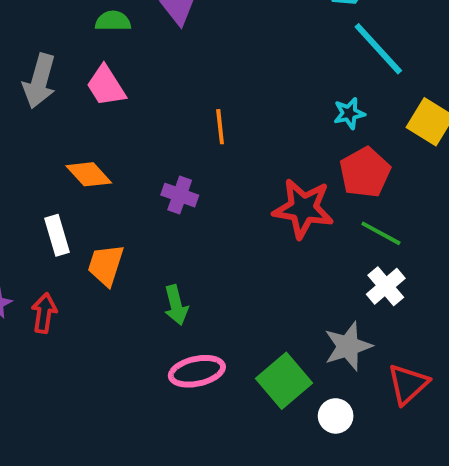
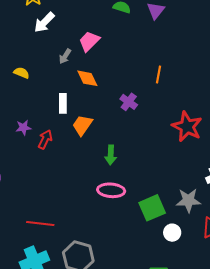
gray arrow: (39, 81) -> (65, 56), moved, size x0.6
pink trapezoid: (106, 86) -> (89, 41), moved, turned 60

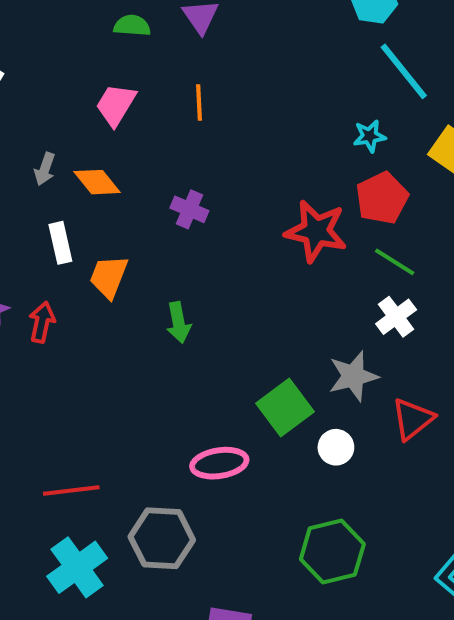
pink trapezoid: (89, 41) -> (116, 105), moved
gray arrow: (65, 56) -> (45, 169), moved
orange line: (158, 74) -> (199, 102), moved
pink ellipse: (111, 190) -> (219, 463), moved

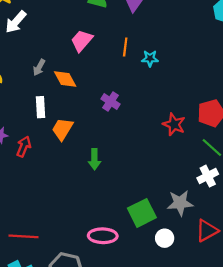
cyan star: (370, 136) -> (150, 58), moved
red star: (316, 231) -> (174, 124), size x0.7

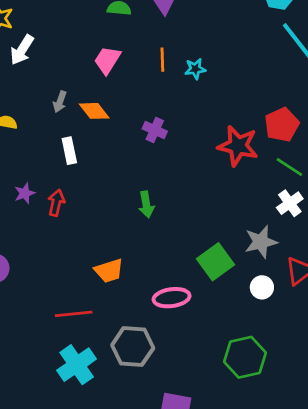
red star: (174, 124) -> (238, 146), size x1.4
orange trapezoid: (62, 129) -> (109, 271), moved, turned -130
white circle: (165, 238) -> (262, 287), moved

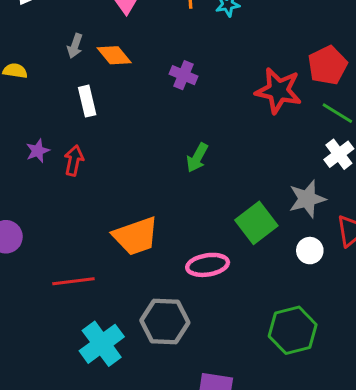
green arrow: (146, 205) -> (197, 158), moved, turned 40
orange trapezoid: (109, 271) -> (136, 236), size x1.4
red line: (74, 314) -> (73, 281), moved

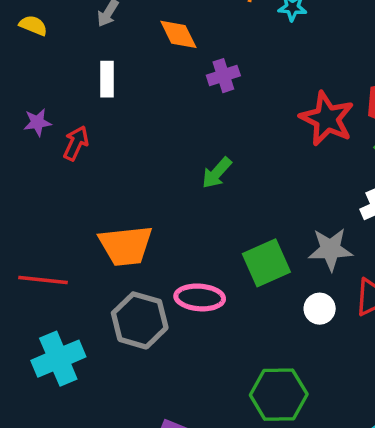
orange diamond: (114, 55) -> (178, 34), moved
purple cross: (184, 75) -> (223, 76), turned 36
gray hexagon: (165, 322) -> (140, 320), moved

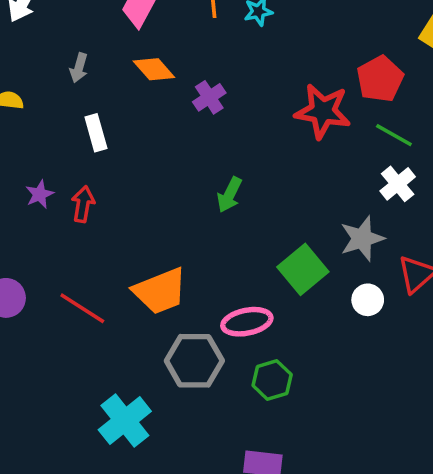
red line: (43, 280) -> (82, 308), moved, turned 42
green hexagon: (279, 395) -> (272, 380), moved, size x0.7

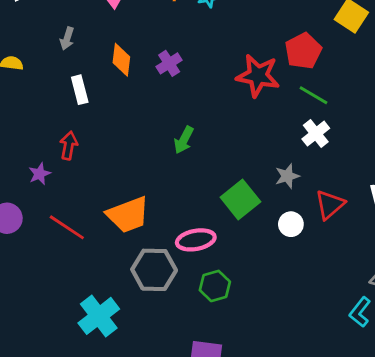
orange diamond: (154, 69) -> (121, 60), moved, turned 48
purple star: (40, 194) -> (40, 174), moved
gray star: (362, 239) -> (287, 176), size x0.7

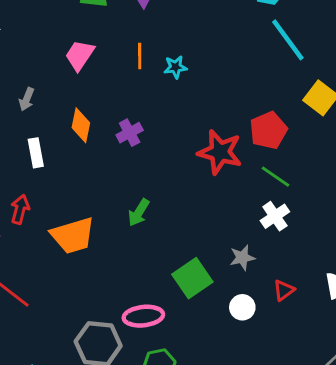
red triangle: (330, 205) -> (284, 290), size x0.7
orange trapezoid: (128, 215) -> (73, 235), moved

